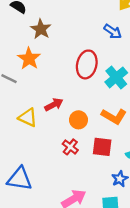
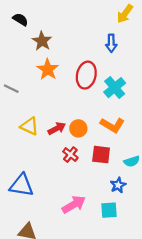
blue arrow: (113, 31) -> (111, 43), turned 54
orange star: (29, 59) -> (48, 69), moved
red arrow: (54, 105) -> (57, 128), moved

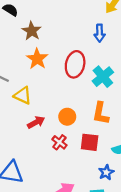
orange L-shape: (112, 125) -> (101, 113), turned 70
yellow triangle: (30, 126) -> (23, 96), moved
red arrow: (57, 128) -> (36, 122), moved

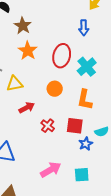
yellow triangle: (23, 96) -> (15, 84), turned -36
orange circle: (67, 117) -> (55, 89), moved
blue star: (106, 172) -> (86, 144), moved

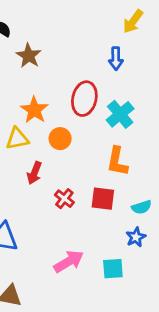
orange star: (28, 51) -> (34, 110), moved
orange circle: (55, 89) -> (60, 139), moved
red arrow: (27, 108) -> (34, 173), turned 140
blue star: (86, 144) -> (136, 237), moved

